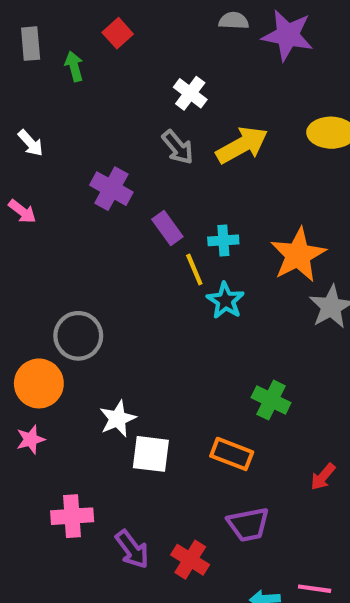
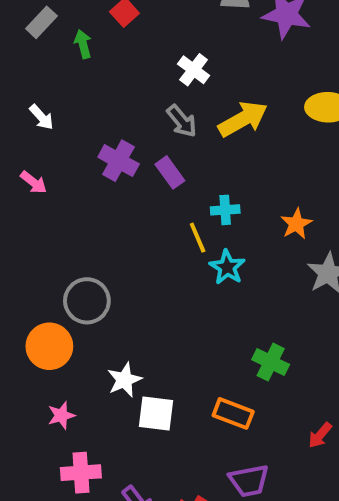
gray rectangle: (31, 44) -> (41, 22), turned 48
purple rectangle: (167, 228) -> (170, 172), moved
orange star: (298, 255) -> (296, 224), size x0.6
pink star: (31, 439) -> (61, 415), moved

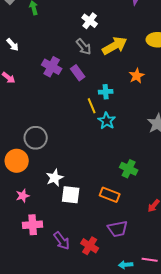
orange star: (296, 224) -> (137, 76), moved

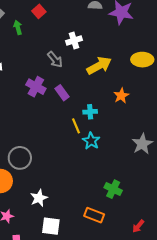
white cross: (90, 21) -> (74, 40), turned 35
gray arrow: (84, 47) -> (55, 60), moved
white square: (71, 195) -> (51, 226), moved

